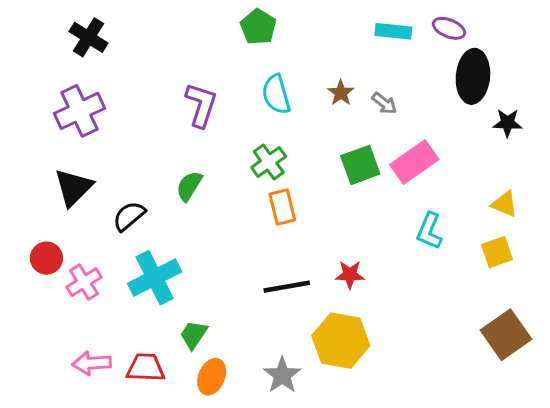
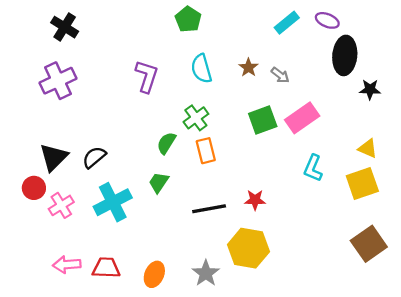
cyan rectangle: (393, 31) -> (287, 23), turned -45
green semicircle: (189, 186) -> (166, 143), moved
black triangle: (73, 187) -> (54, 157), moved
yellow square: (497, 252) -> (362, 184), size x1.4
green trapezoid: (194, 335) -> (159, 182), moved

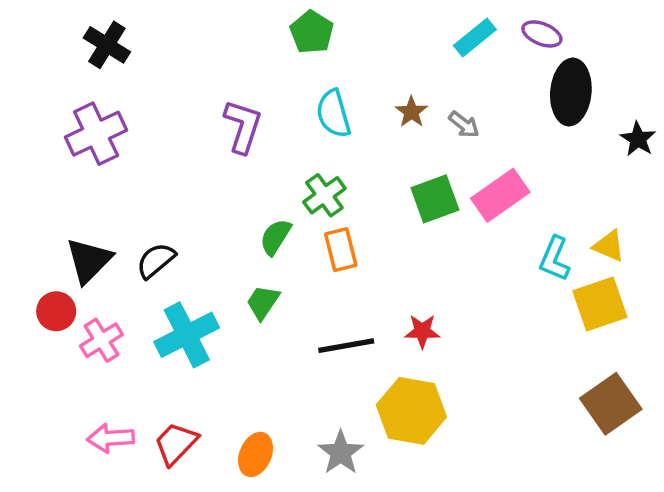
black star: (370, 89) -> (638, 139), moved, turned 30
cyan L-shape: (313, 168) -> (555, 259), moved
red trapezoid: (106, 268) -> (176, 444), turned -48

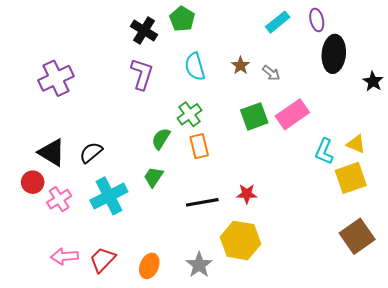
purple ellipse: (542, 34) -> (317, 20), turned 55
black cross: (107, 45) -> (144, 31), moved
black triangle: (89, 260) -> (52, 152), turned -44

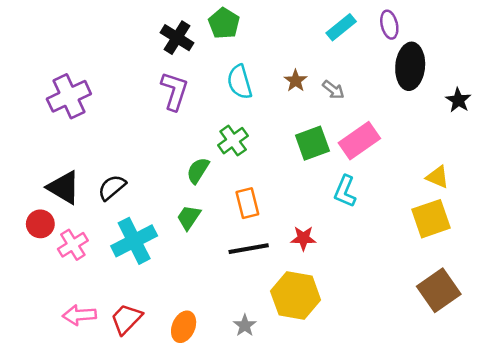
orange rectangle: (199, 146) -> (247, 203), moved
cyan L-shape: (324, 151) -> (345, 191), moved
gray star: (199, 265) -> (245, 325), size x0.7

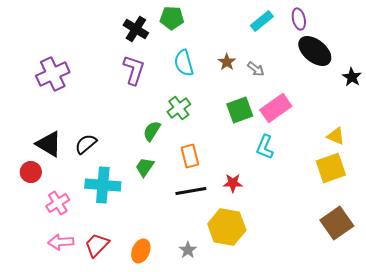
green pentagon: (224, 23) -> (172, 18), turned -30
black ellipse: (410, 66) -> (315, 51), turned -56
cyan cross: (134, 241) -> (103, 185), turned 32
pink cross: (73, 245) -> (58, 203), moved

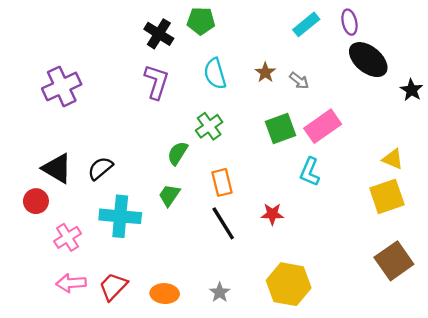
black line: (191, 191) -> (223, 223), turned 68
yellow hexagon: (227, 227) -> (289, 284), moved
orange ellipse: (141, 251) -> (165, 294), turned 70

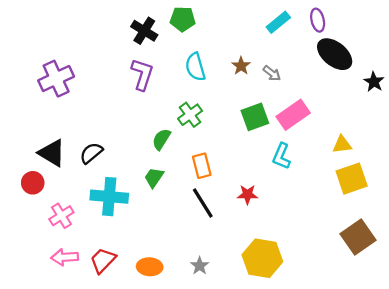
yellow triangle: (393, 159) -> (342, 144), moved, turned -30

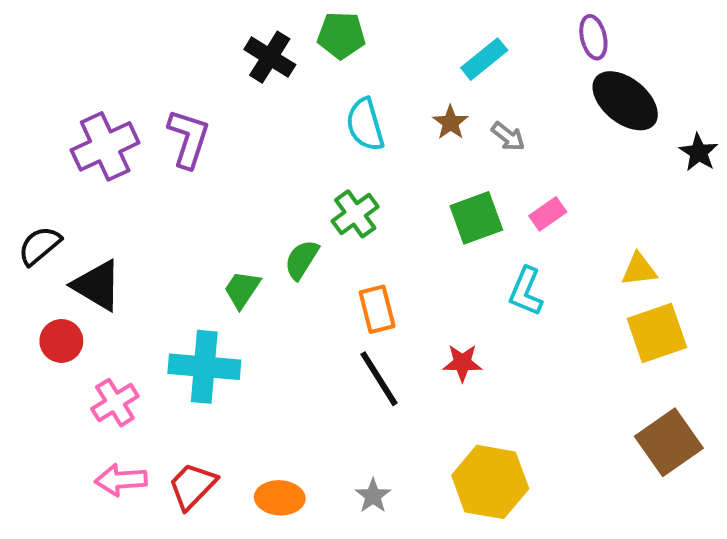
cyan rectangle: (278, 22) -> (484, 59), moved
purple L-shape: (142, 74) -> (188, 138), moved
pink rectangle: (293, 115) -> (548, 214), size x0.6
black semicircle: (91, 153) -> (40, 246), moved
green trapezoid: (154, 177) -> (242, 289), moved

